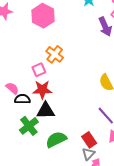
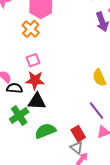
orange cross: (55, 54) -> (31, 29), moved
gray triangle: (88, 154) -> (77, 148), turned -40

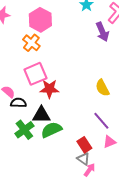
pink square: (33, 60) -> (35, 74), size x1.6
red star: (35, 80) -> (49, 89), moved
green semicircle: (45, 131) -> (51, 130), moved

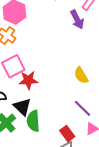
black triangle: (41, 115) -> (22, 107), turned 48
green semicircle: (51, 130) -> (33, 121), turned -65

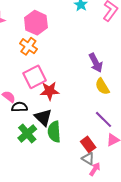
purple arrow: (77, 20) -> (96, 63), moved

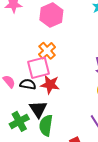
orange cross: (28, 46) -> (47, 51), moved
black semicircle: (19, 107) -> (28, 84), moved

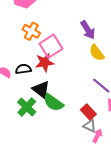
pink square: (38, 68) -> (51, 46), moved
green semicircle: (46, 125) -> (53, 103), turned -45

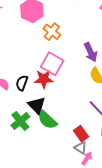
orange cross: (31, 31) -> (52, 32), moved
pink square: (51, 46) -> (52, 64), turned -35
black semicircle: (23, 69) -> (22, 83), turned -70

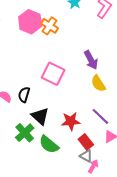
orange cross: (52, 32) -> (50, 26), moved
red star: (44, 79) -> (71, 121), moved
green semicircle: (47, 120) -> (49, 144), moved

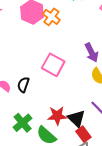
black triangle: (40, 116) -> (76, 119), moved
red star: (71, 121) -> (57, 116), moved

